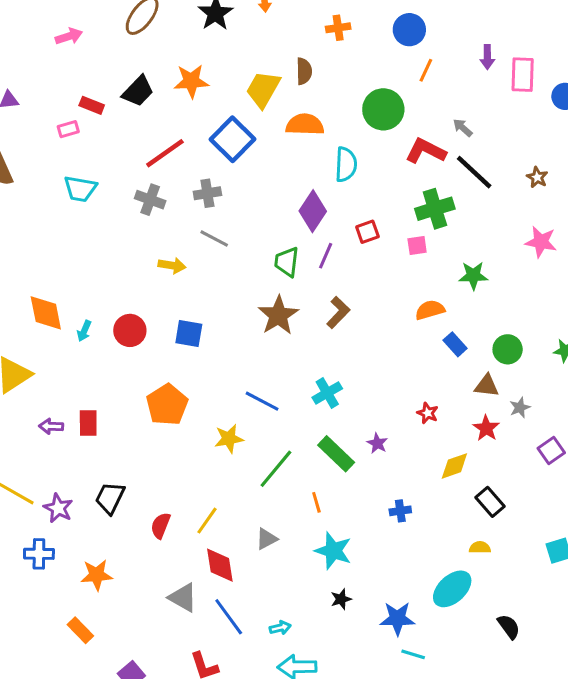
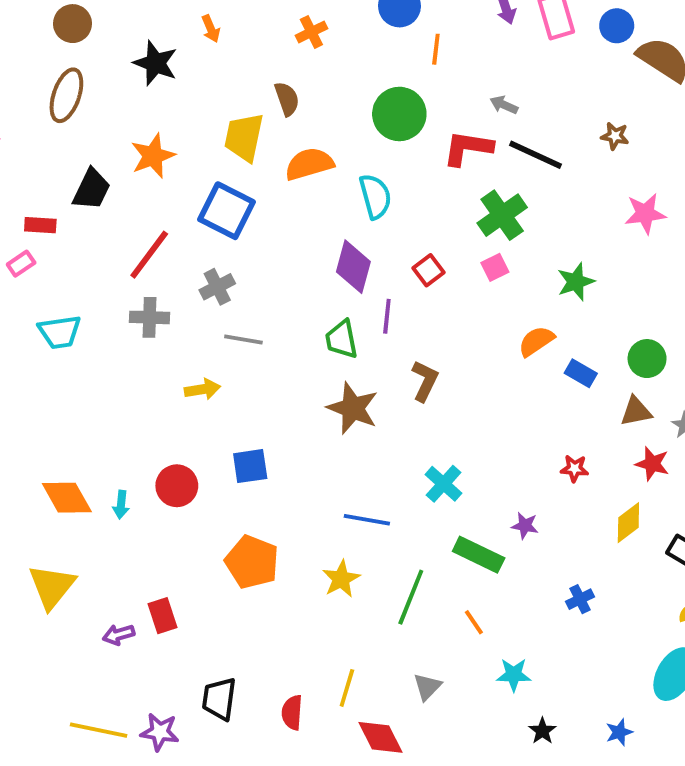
cyan star: (333, 551) -> (514, 675), size x0.7
blue star: (397, 618) -> (619, 732), size x0.6

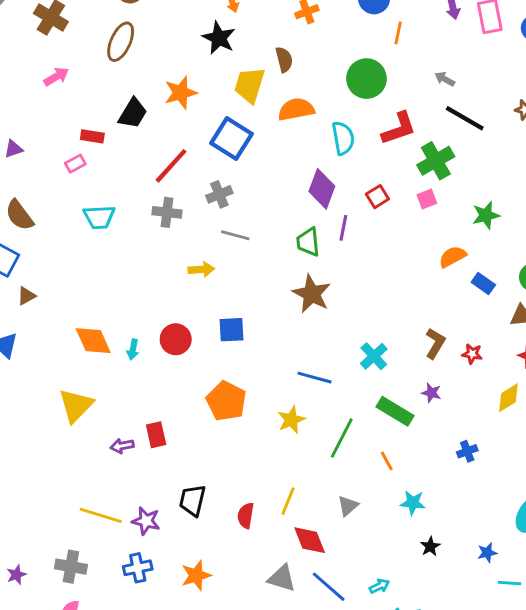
black star: (155, 63) -> (219, 38), moved
red L-shape: (468, 148) -> (399, 129), moved, turned 147
brown L-shape: (425, 381) -> (435, 343), moved

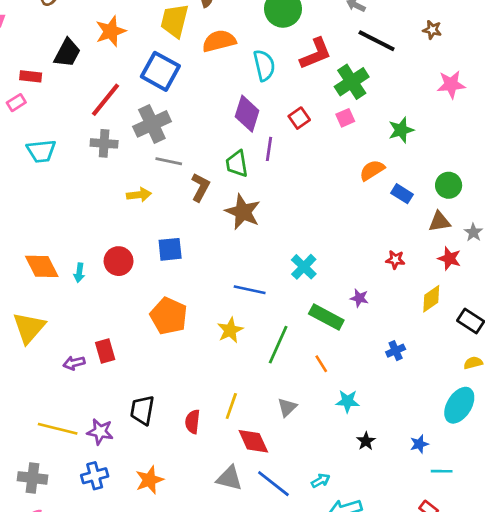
gray cross: (219, 194) -> (152, 124), size x1.5
brown L-shape: (435, 343) -> (200, 187), moved

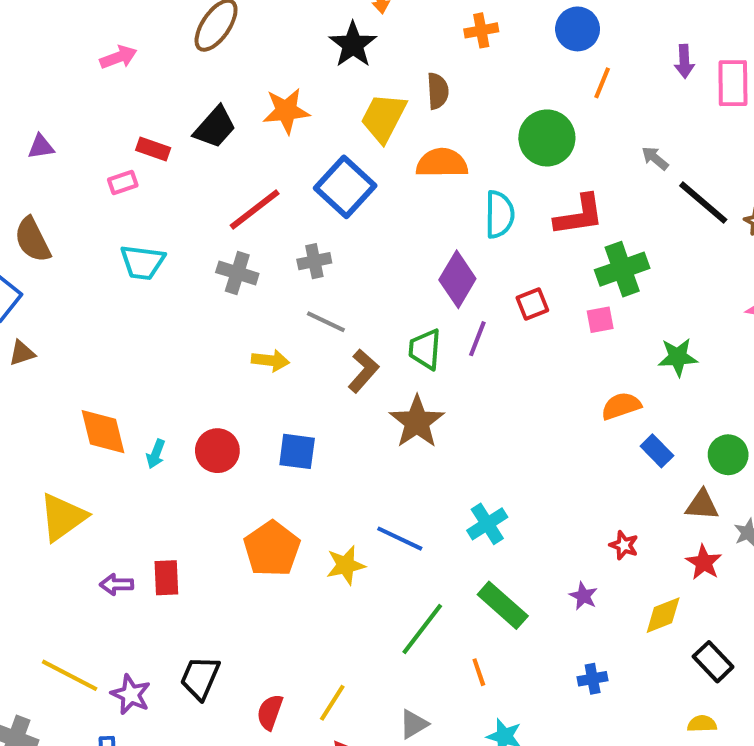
black line: (377, 41) -> (703, 203), moved
gray cross: (152, 124) -> (314, 261), size x0.6
purple star: (359, 298) -> (583, 596), moved
yellow star: (230, 330) -> (346, 565), moved

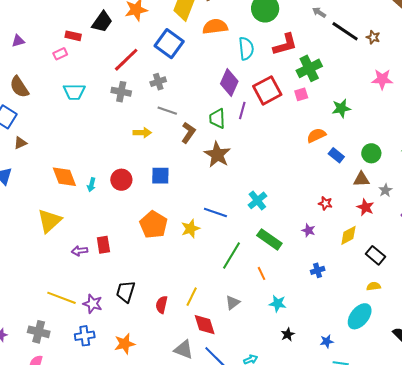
red square: (532, 304) -> (267, 90), size x1.8

